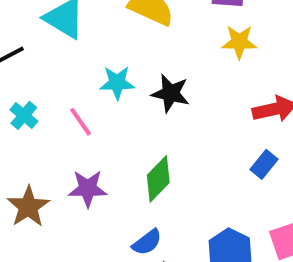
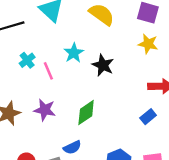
cyan star: (117, 83) -> (74, 53), turned 30
cyan cross: (24, 115) -> (27, 60), moved

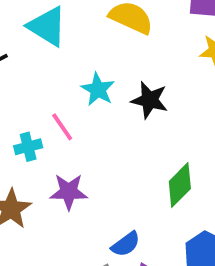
cyan cross: (27, 60) -> (28, 147), moved, turned 35
green diamond: (86, 113) -> (180, 185), moved

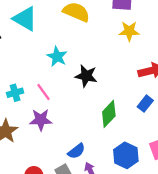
black star: (149, 100) -> (86, 76), moved
pink line: (62, 127) -> (44, 92), moved

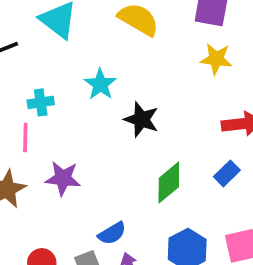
pink line: (44, 92) -> (25, 138), moved, turned 30
cyan cross: (15, 93) -> (41, 102), moved

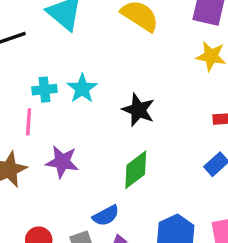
cyan star: (100, 84) -> (82, 88), moved
green diamond: (169, 182) -> (136, 170), moved

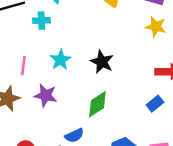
cyan star: (82, 88) -> (60, 60), moved
cyan cross: (44, 90) -> (41, 21), moved

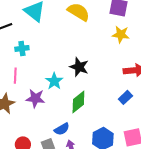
cyan cross: (41, 21) -> (22, 48), moved
cyan star: (60, 60) -> (54, 81), moved

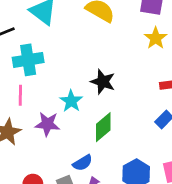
yellow star: (121, 34) -> (156, 38), turned 30
cyan cross: (22, 48) -> (28, 60), size x1.6

